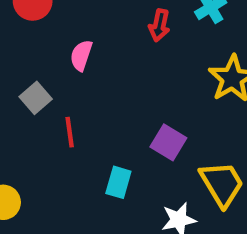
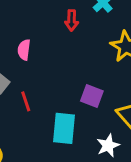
cyan rectangle: (118, 182) -> (64, 128), size x1.5

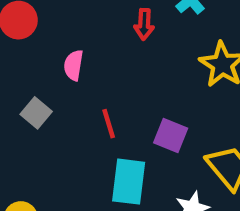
red line: (26, 101) -> (109, 124), moved

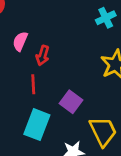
red arrow: (144, 24) -> (43, 55), moved

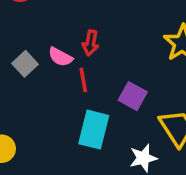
pink semicircle: (20, 41) -> (60, 57), moved, turned -78

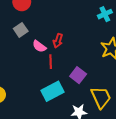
gray square: (25, 64) -> (21, 30), moved
cyan rectangle: (94, 130) -> (53, 91), turned 40

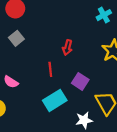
red arrow: (58, 41) -> (67, 48), moved
pink semicircle: (39, 46) -> (11, 82), moved

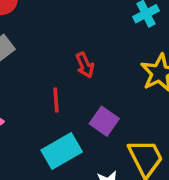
red arrow: (67, 48) -> (85, 65), turned -40

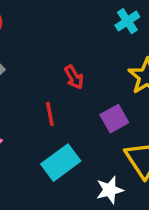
purple square: (104, 121) -> (114, 119), moved, turned 32

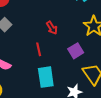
cyan rectangle: (61, 163) -> (46, 77), turned -60

